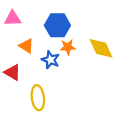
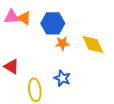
orange triangle: (26, 46) -> (24, 18), moved
blue star: (51, 60) -> (62, 78), moved

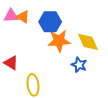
orange star: (62, 43) -> (59, 41), size x1.6
blue star: (62, 78) -> (79, 65), moved

